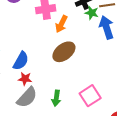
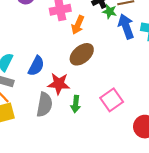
red star: (25, 79) -> (59, 84), moved, size x1.5
gray semicircle: (27, 97) -> (44, 105), turned -30

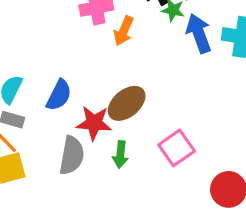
brown ellipse: (82, 54) -> (127, 103), moved

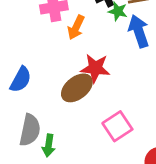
red star: (94, 123) -> (95, 68), moved
green arrow: (120, 155) -> (49, 145), moved

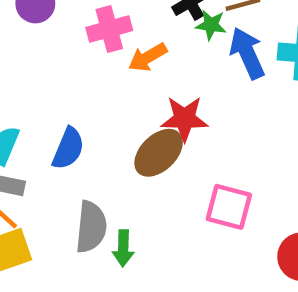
orange arrow: (76, 27) -> (148, 57), turned 40
pink square: (117, 126) -> (229, 207), turned -36

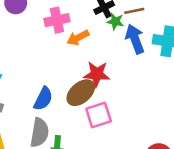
blue semicircle: (68, 149) -> (43, 99), moved
pink square: (229, 207) -> (99, 115), moved, turned -36

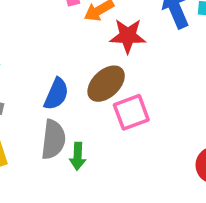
red star: (97, 74) -> (128, 36), moved

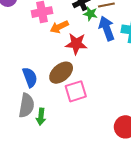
blue semicircle: (56, 94) -> (30, 77), turned -48

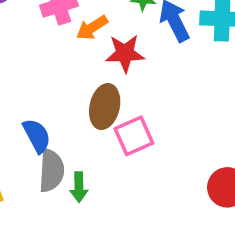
brown ellipse: (61, 73) -> (105, 107), turned -30
blue semicircle: (30, 77) -> (37, 136), moved

